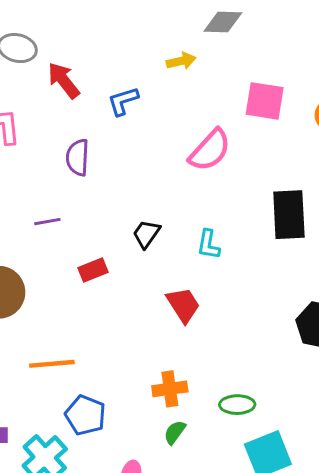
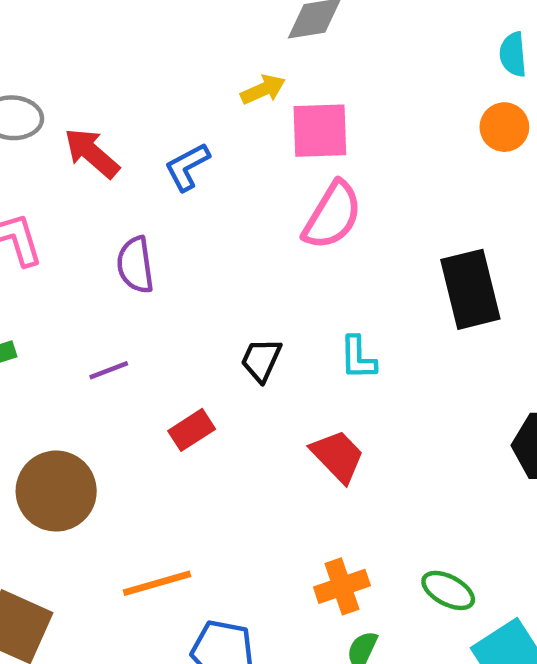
pink square: (265, 101) -> (320, 131), moved
green ellipse: (237, 405) -> (448, 590), turned 40

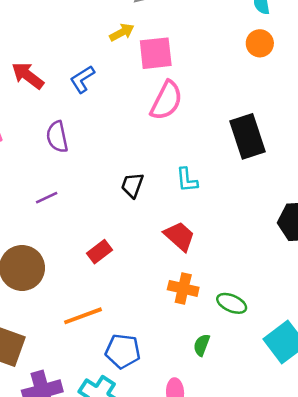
red rectangle: (192, 430) -> (99, 252), moved
orange cross: (342, 586) -> (183, 288), moved, turned 36
green ellipse: (448, 590) -> (232, 303), moved

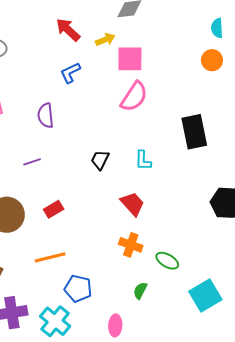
red arrow: (28, 75) -> (68, 30), moved
red rectangle: (99, 252) -> (54, 209), moved

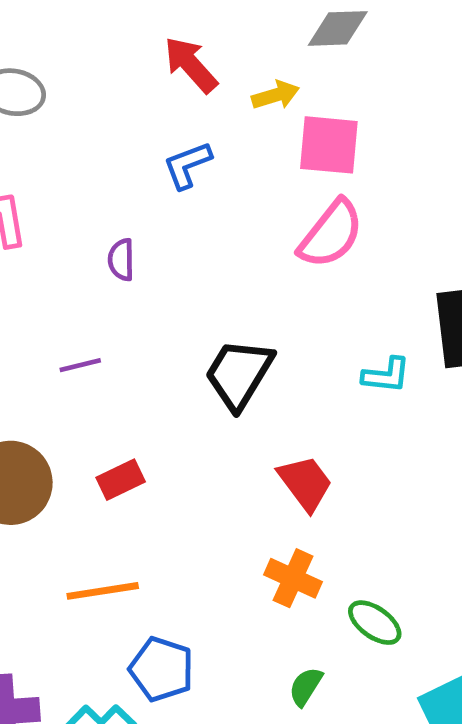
purple semicircle: (46, 115) -> (121, 260), size x0.7
black trapezoid: (100, 160) -> (239, 374), size x1.6
cyan L-shape: (143, 160) -> (386, 375), moved, turned -90

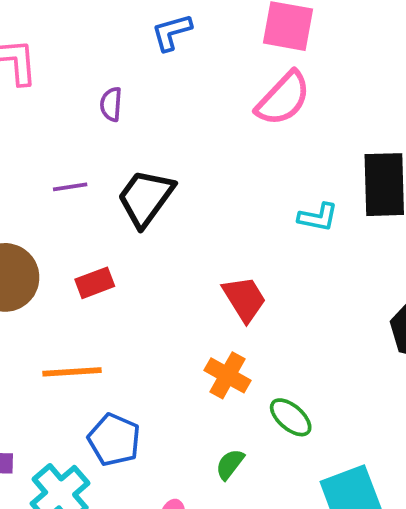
black trapezoid: (239, 374) -> (146, 198), moved

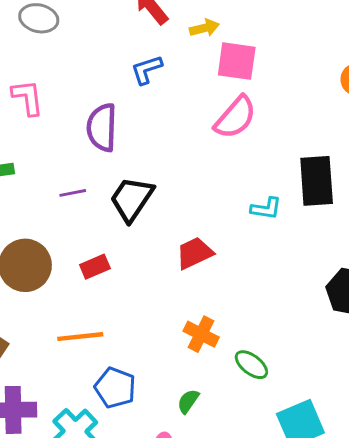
purple semicircle: (111, 104) -> (102, 127), size x1.8
red trapezoid: (244, 299) -> (195, 253), moved, turned -81
green semicircle: (230, 464) -> (188, 401), moved

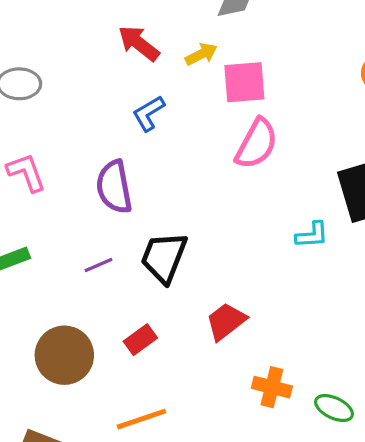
red trapezoid: (195, 253) -> (226, 321), moved

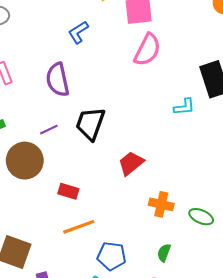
red rectangle: (140, 340) -> (68, 191), moved, turned 54
brown circle: (64, 355) -> (25, 161), moved

